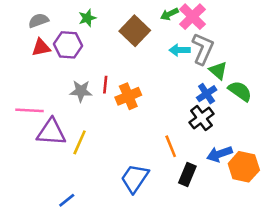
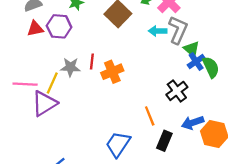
green semicircle: (240, 91) -> (211, 67), turned 30
blue cross: (207, 94) -> (196, 62), moved
purple triangle: (51, 132) -> (44, 103), turned -36
yellow line: (80, 142) -> (52, 83), moved

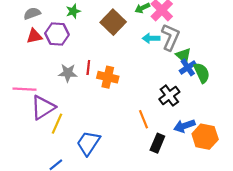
orange cross: (112, 72) -> (108, 77), turned 36
yellow line: (52, 83) -> (57, 124), moved
blue trapezoid: (118, 144) -> (88, 143), moved

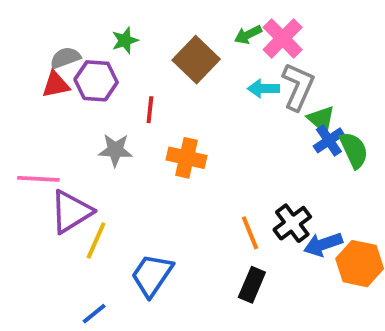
gray semicircle: (32, 13) -> (65, 58), moved
red line: (88, 67) -> (150, 110), moved
black cross: (169, 96) -> (292, 223), moved
black rectangle: (157, 143) -> (252, 285), moved

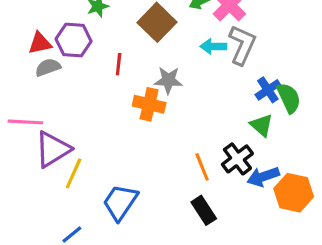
gray semicircle: (65, 58) -> (48, 67), moved
green triangle: (321, 119) -> (262, 125), moved
gray star: (115, 150) -> (168, 80), moved
black rectangle: (252, 285) -> (204, 210), turned -56

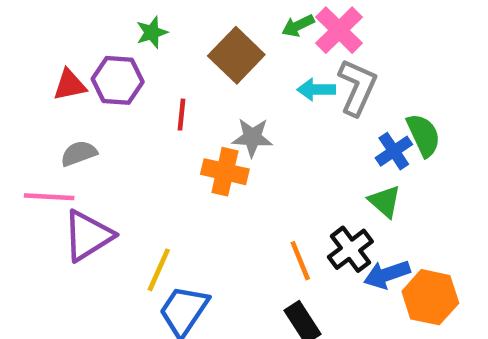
gray semicircle: (48, 67) -> (79, 153), moved
green semicircle: (289, 98) -> (423, 135), moved
yellow line: (74, 173) -> (159, 270), moved

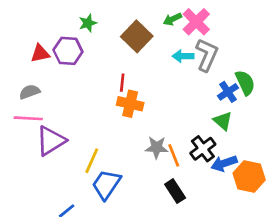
red line: (182, 115) -> (122, 83), moved
gray star: (252, 137) -> (157, 147), moved
gray semicircle: (79, 153) -> (30, 92), moved

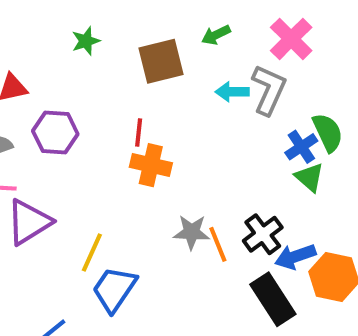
pink cross: (196, 22) -> (291, 39), moved
brown square: (137, 36) -> (161, 61), turned 32
purple hexagon: (68, 51) -> (55, 133), moved
green triangle: (223, 121) -> (309, 177), moved
black rectangle: (175, 191) -> (273, 299), moved, size x1.4

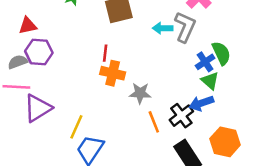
purple hexagon: (55, 133) -> (39, 52), moved
gray star: (192, 232) -> (140, 93), moved
blue arrow: (295, 257) -> (201, 103), moved

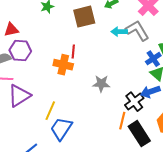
gray L-shape: (185, 27) -> (137, 31), turned -55
orange cross: (113, 73) -> (63, 65), moved
orange line: (154, 122) -> (122, 121), moved, turned 36

